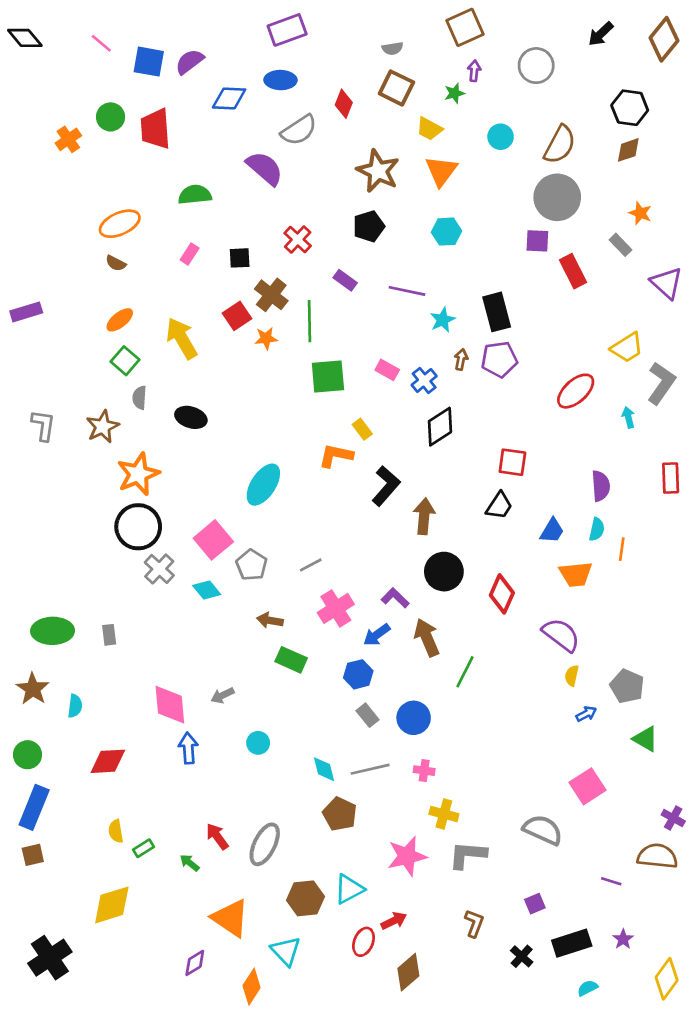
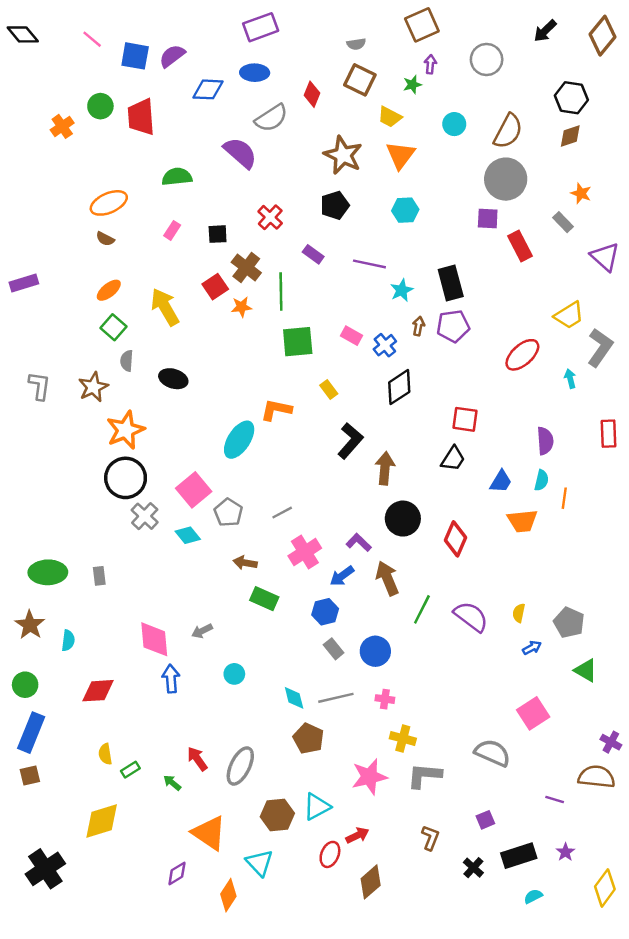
orange L-shape: (336, 456) -> (276, 410), moved
purple semicircle: (561, 635) -> (471, 617), moved

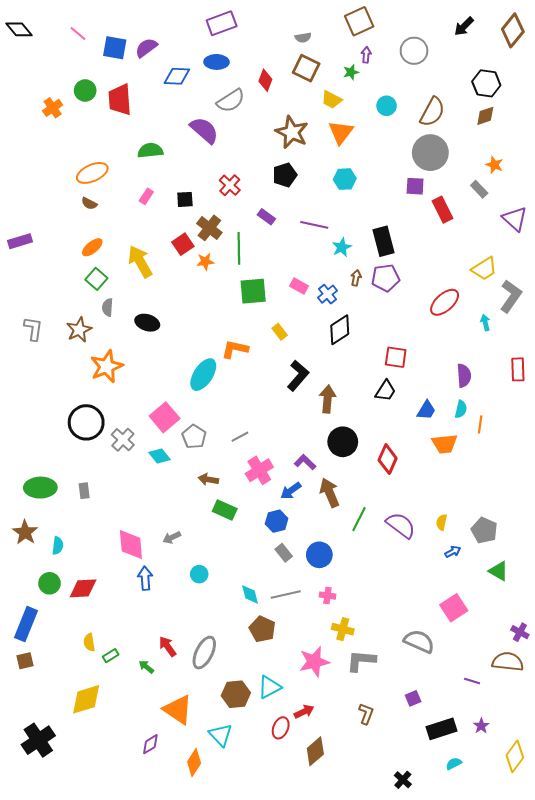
black circle: (126, 478) -> (86, 422), moved
green circle: (25, 685) -> (50, 583), moved
black cross: (473, 868) -> (403, 780), moved

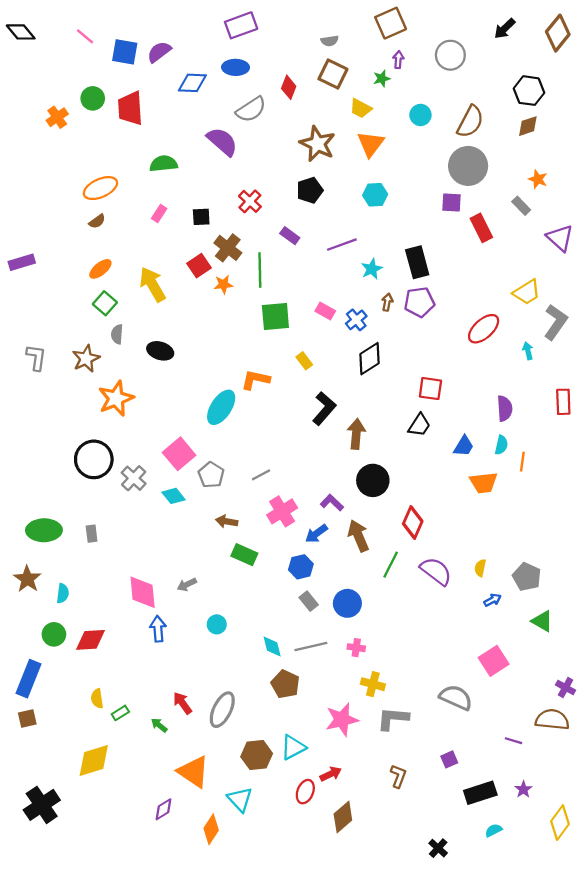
brown semicircle: (89, 204) -> (97, 221), turned -63
purple line: (314, 225) -> (342, 245), turned -32
red diamond: (388, 459) -> (413, 523), moved

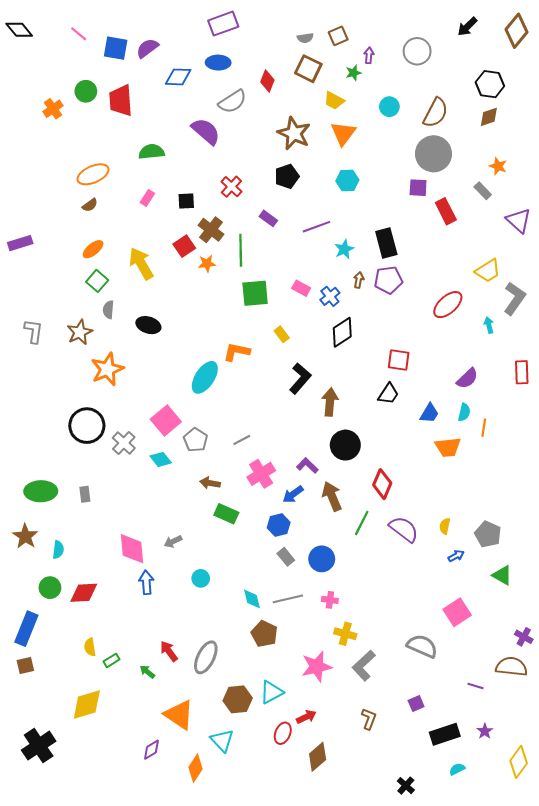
brown square: (391, 23) -> (338, 36), moved, size x0.7
purple semicircle: (505, 408) -> (467, 378), turned 50
gray L-shape: (393, 719) -> (364, 666), turned -48

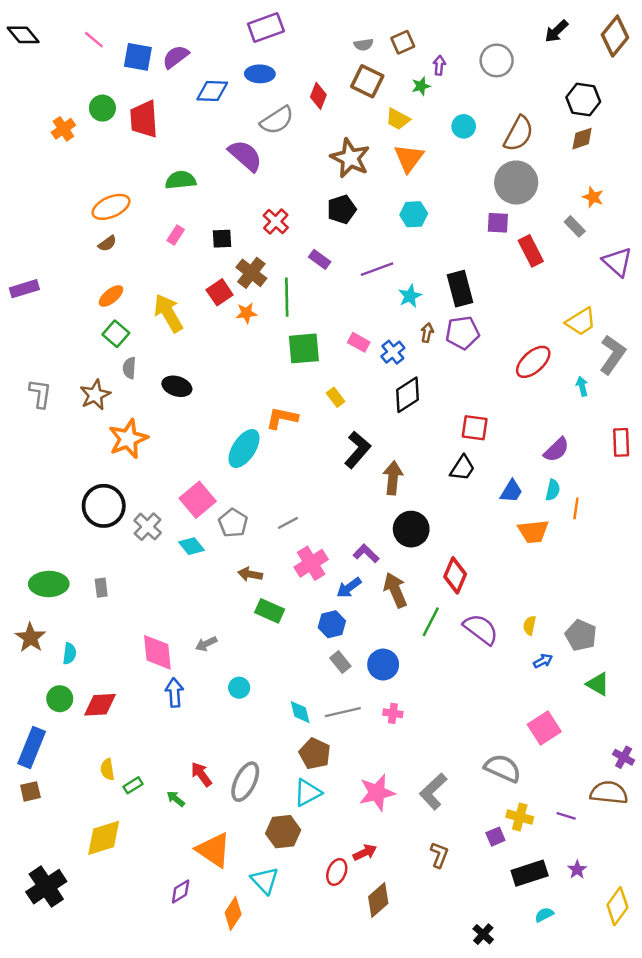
yellow cross: (345, 634) -> (520, 817), moved
cyan triangle: (271, 692) -> (307, 793), moved

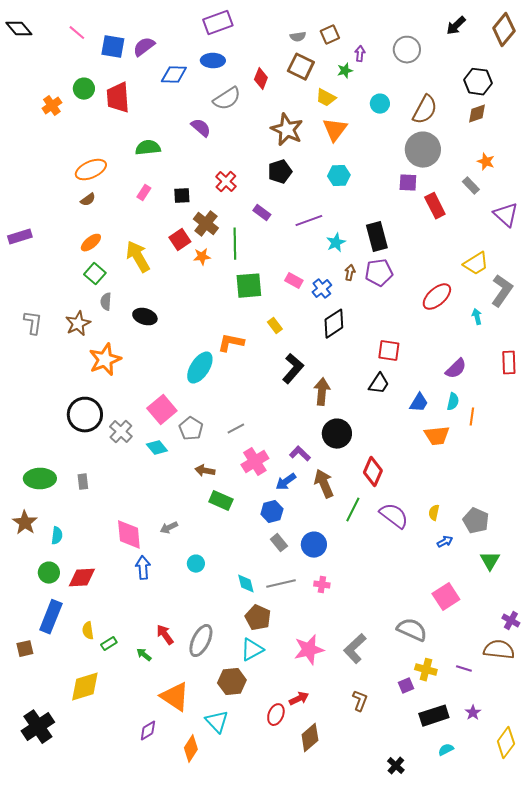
purple semicircle: (245, 156) -> (201, 128), size x0.7
green triangle: (598, 684) -> (490, 561), turned 30
blue rectangle: (32, 747) -> (51, 617), moved

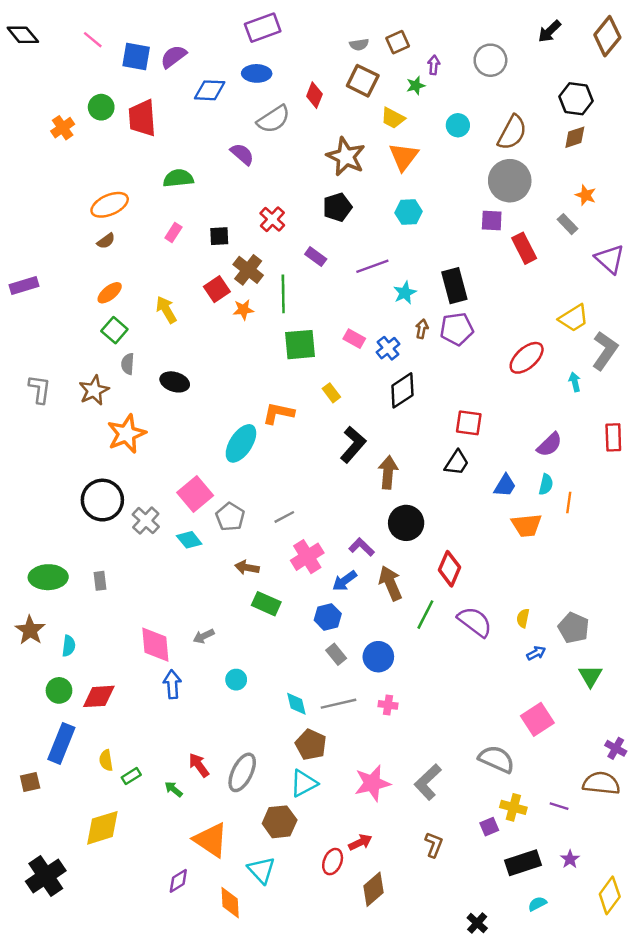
yellow arrow: (138, 257) -> (166, 310), size x0.7
orange diamond: (191, 749) -> (230, 903), turned -36

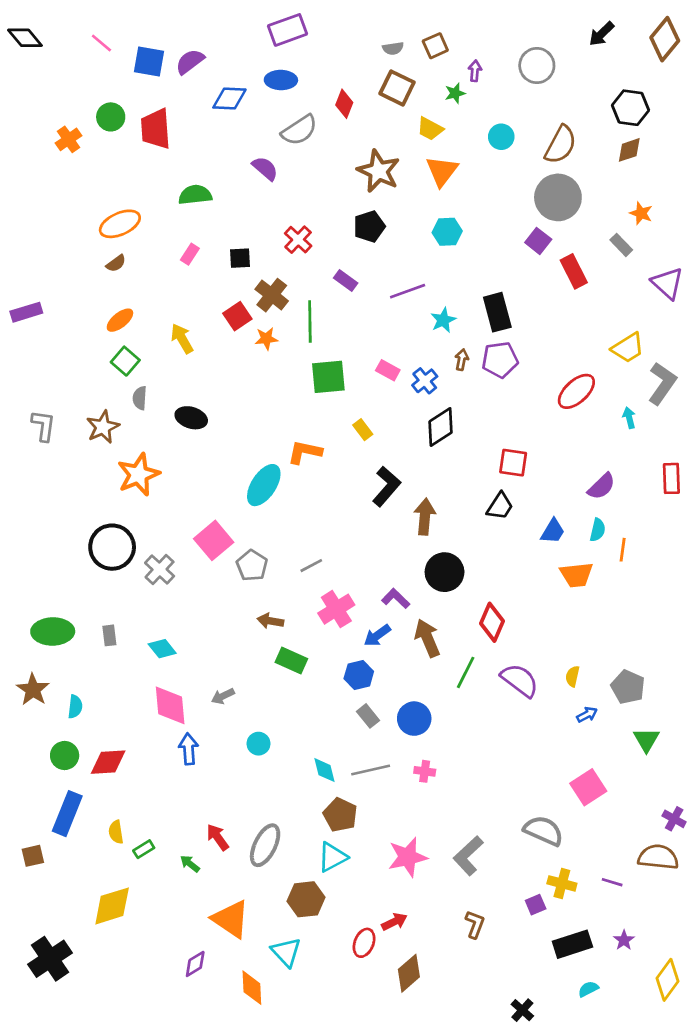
purple square: (492, 220) -> (538, 241), turned 35
cyan diamond: (189, 540) -> (162, 649), moved

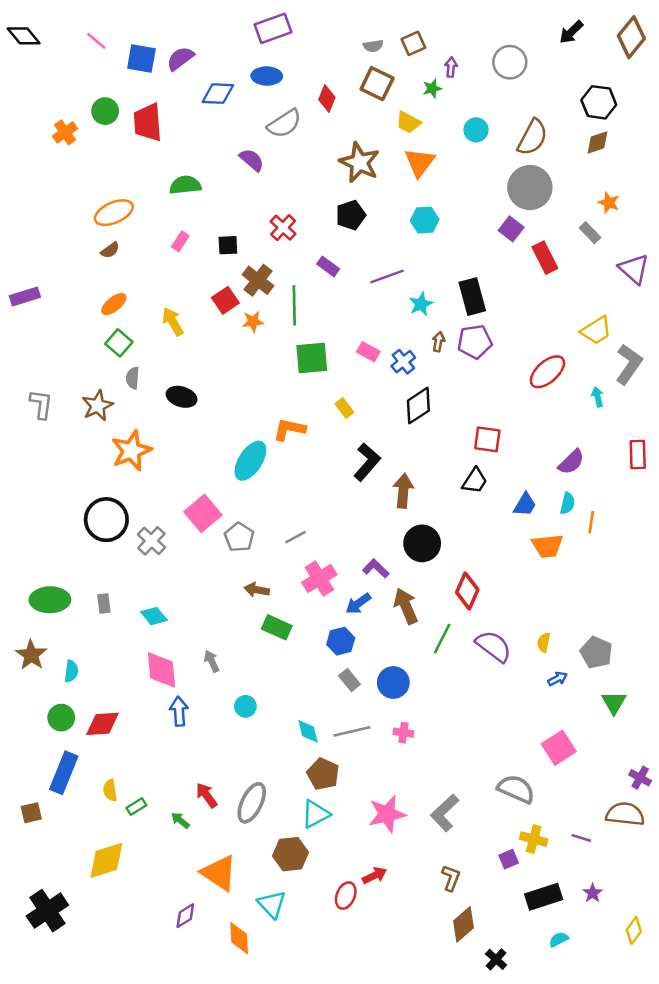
gray arrow: (223, 696) -> (212, 661), turned 90
brown diamond: (409, 973) -> (463, 924), moved
yellow diamond: (667, 980) -> (634, 931), size x0.7

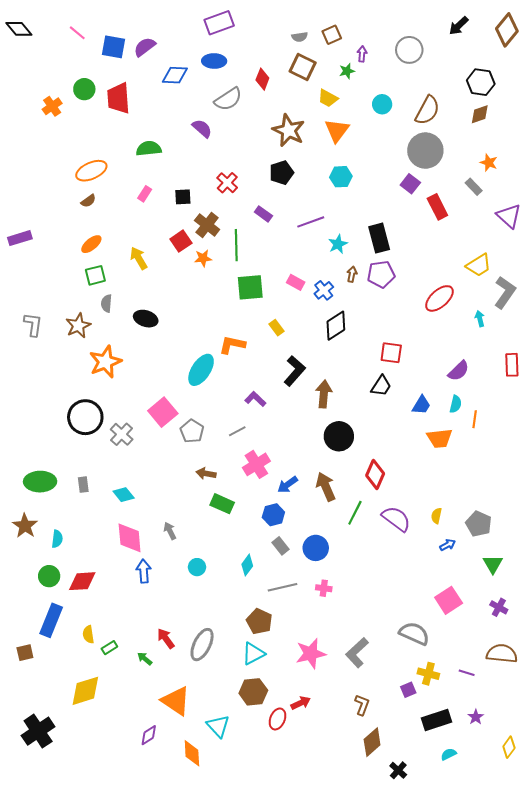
green square: (119, 343) -> (95, 275), turned 35
purple L-shape: (376, 568) -> (255, 399), moved
cyan diamond: (308, 731) -> (247, 565), moved, turned 50
purple cross: (640, 778) -> (499, 607), moved
brown hexagon: (291, 854) -> (253, 692), moved

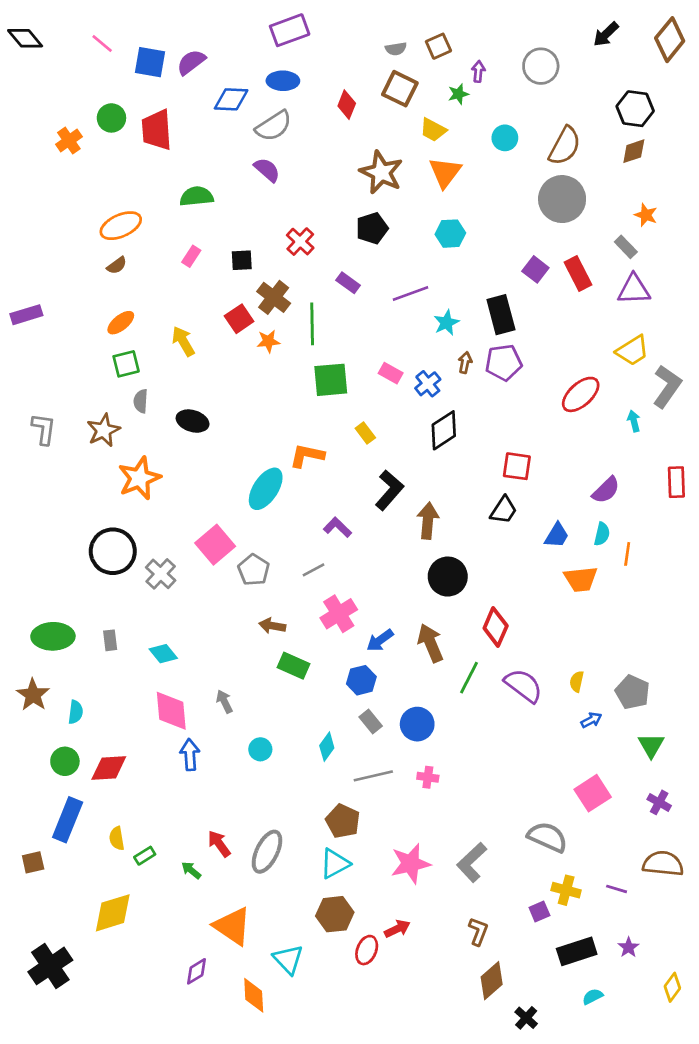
gray semicircle: (228, 99) -> (274, 126), moved
purple square: (410, 184) -> (535, 269), moved
purple triangle: (509, 216) -> (634, 289), moved, turned -44

